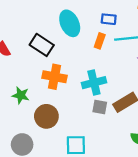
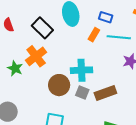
orange cross: (54, 77) -> (36, 56), moved, turned 30
brown circle: (46, 116) -> (59, 85), moved

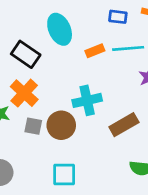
blue rectangle: (106, 17) -> (118, 17), moved
orange rectangle: (94, 35) -> (95, 51), turned 48
gray square: (82, 93) -> (33, 126), moved

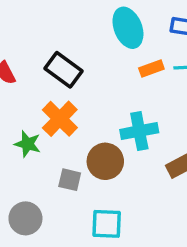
cyan ellipse: (60, 29) -> (128, 28), moved
gray square: (33, 126) -> (70, 180), moved

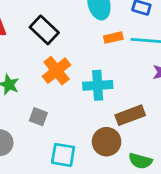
orange cross: (60, 119) -> (57, 71), moved
brown circle: (105, 161) -> (107, 142), moved

